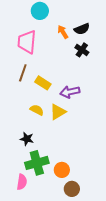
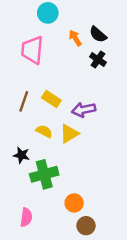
black semicircle: (82, 29) -> (98, 34), turned 63
brown line: (23, 73) -> (24, 101), moved
black star: (27, 139) -> (21, 155), moved
green cross: (37, 163) -> (44, 174), moved

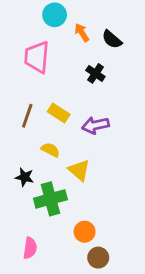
orange arrow: (75, 38) -> (82, 33), moved
black cross: (98, 60) -> (95, 73), moved
yellow triangle: (69, 134) -> (79, 170), moved, turned -48

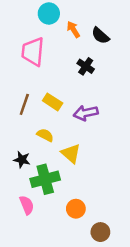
pink semicircle: (30, 248) -> (27, 205), moved, turned -30
brown circle: (98, 258) -> (100, 232), moved

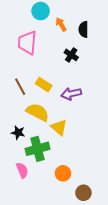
black semicircle: (100, 36) -> (83, 29), turned 49
brown line: (24, 104) -> (20, 87), turned -48
yellow semicircle: (45, 135) -> (38, 112), size x1.6

